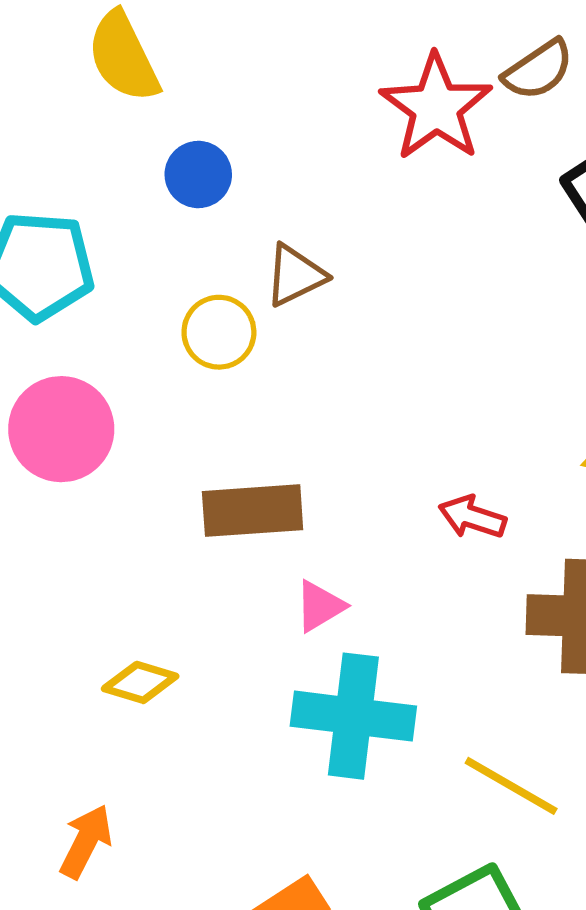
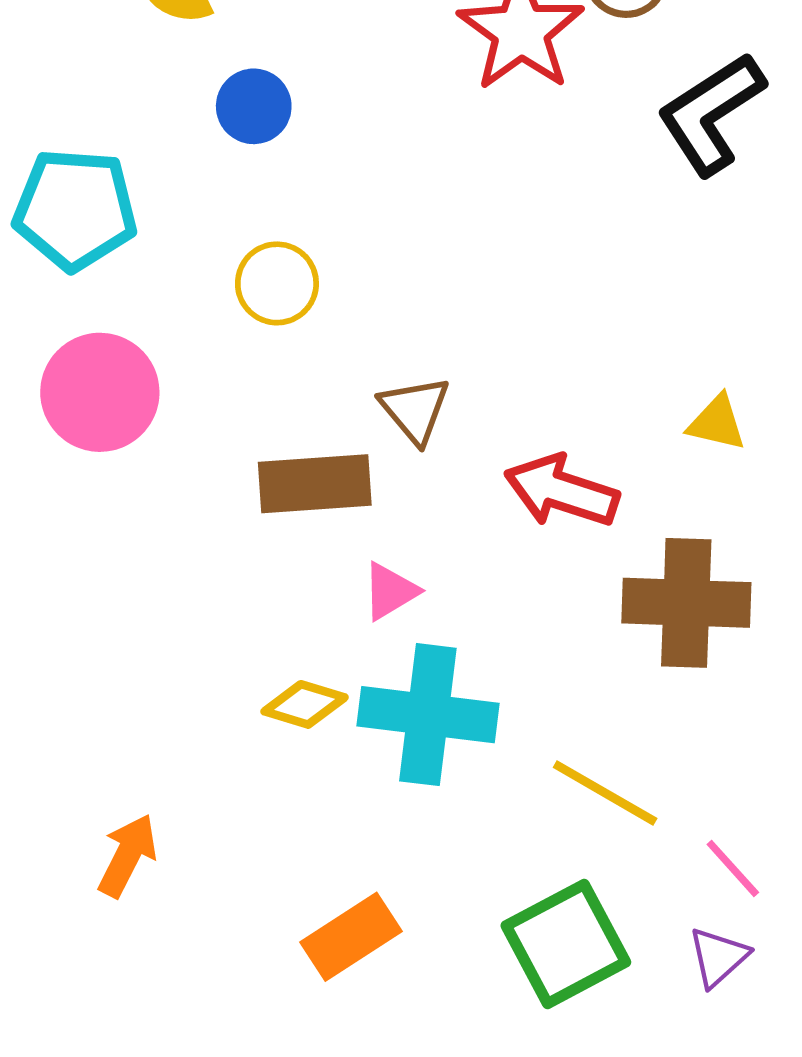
brown triangle: (295, 275) -> (415, 410), moved, turned -44
red arrow: (472, 517) -> (561, 491), size x1.5
yellow diamond: (140, 682) -> (305, 704), moved

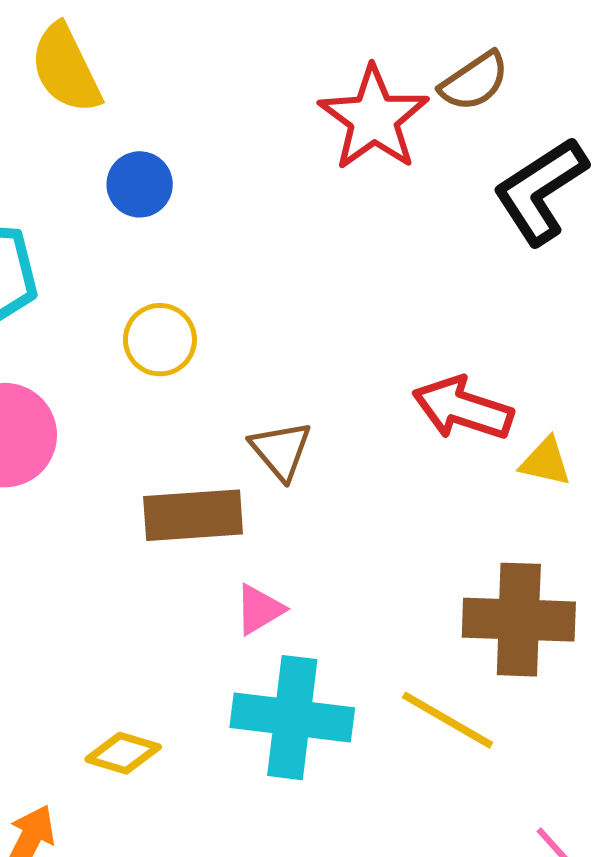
red arrow: (561, 491) -> (463, 408), moved
yellow diamond: (305, 704) -> (123, 753), moved
yellow line: (605, 793) -> (448, 720), moved

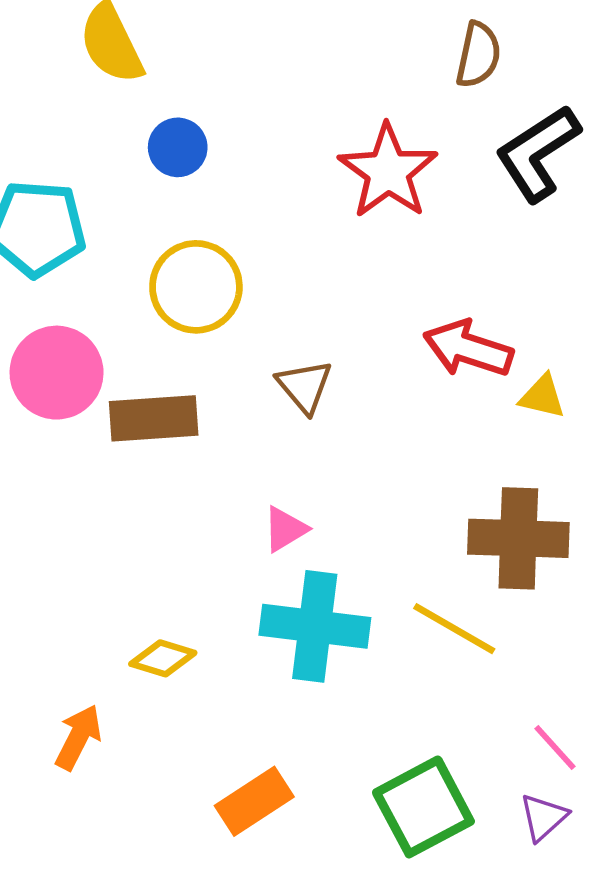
brown semicircle: (474, 81) -> (478, 55), turned -44
red star: (374, 118) -> (388, 171), moved
yellow circle: (160, 340) -> (196, 287), size x1.4
brown rectangle: (193, 515) -> (154, 418), moved

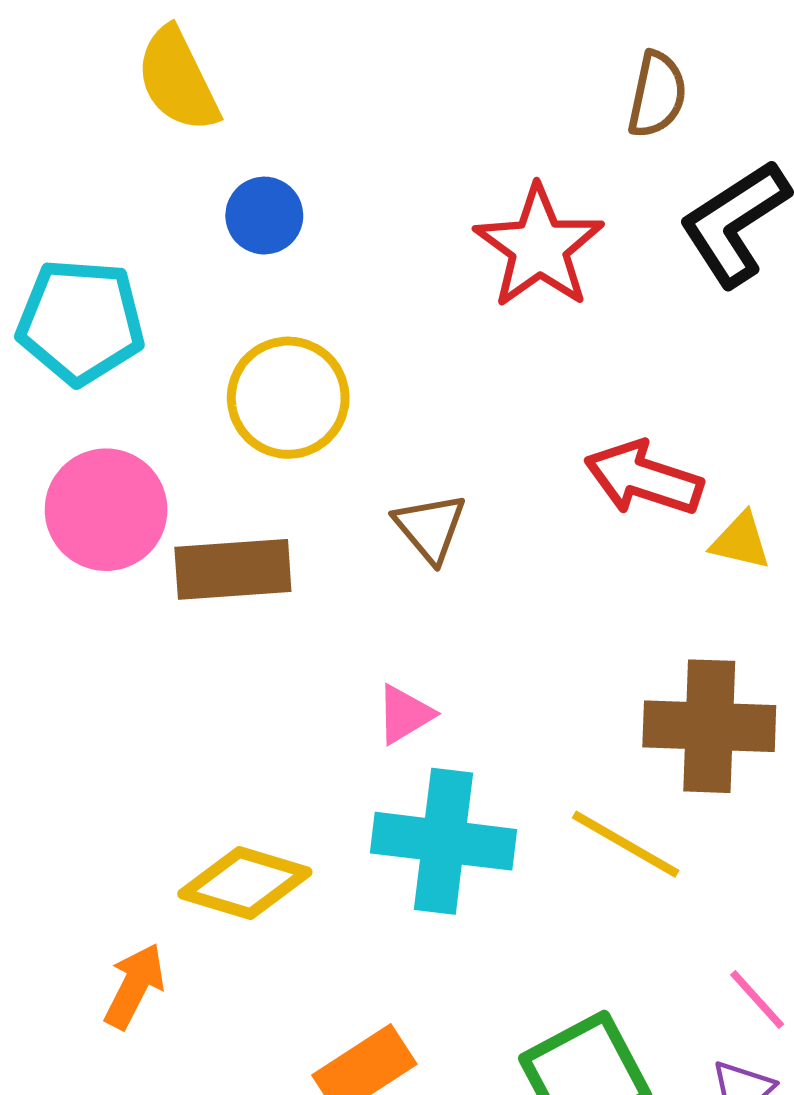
yellow diamond: (163, 658) -> (245, 883), size x1.5

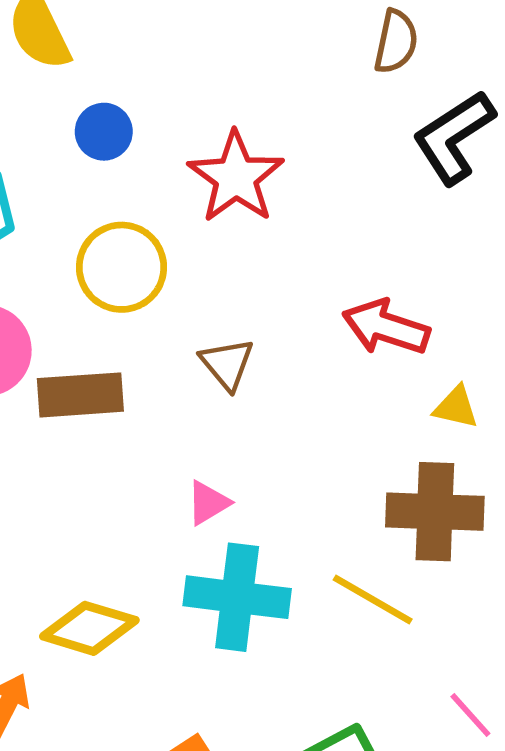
red star: (539, 247) -> (236, 177), moved
yellow triangle: (741, 541) -> (456, 407), moved

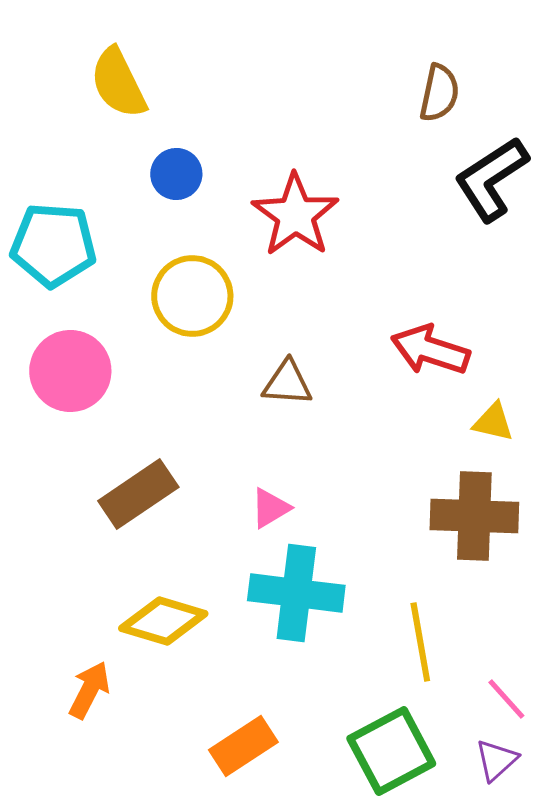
brown triangle: (227, 364) -> (287, 383), turned -46
brown rectangle: (80, 395) -> (138, 494), moved, turned -30
yellow line: (373, 599) -> (420, 642), moved, turned 50

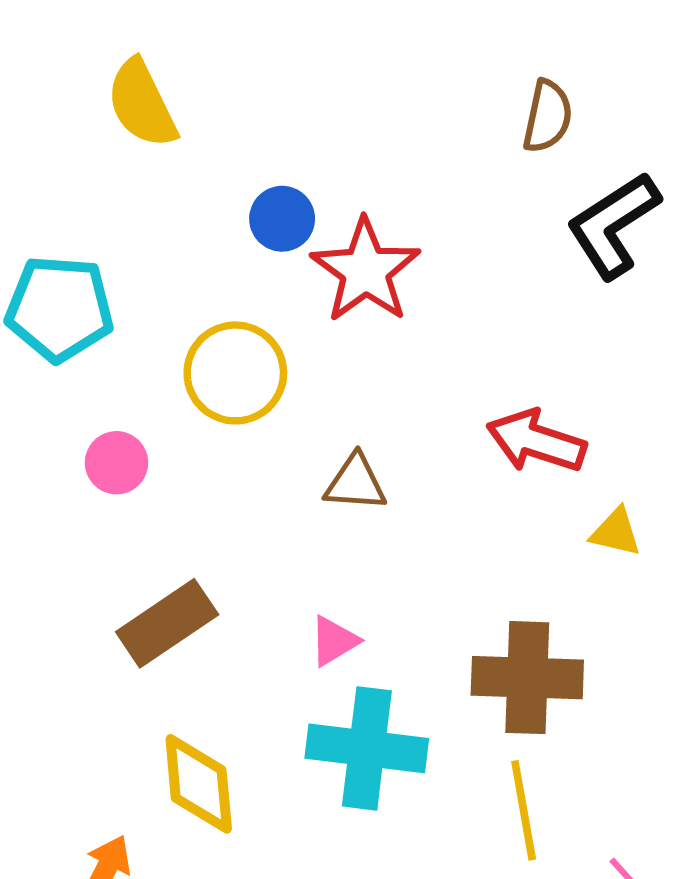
blue circle: (176, 174) -> (282, 219), moved
pink circle: (70, 371) -> (117, 463), moved, size x0.6
brown cross: (474, 516) -> (527, 678), moved
yellow diamond: (163, 621) -> (199, 784), turned 68

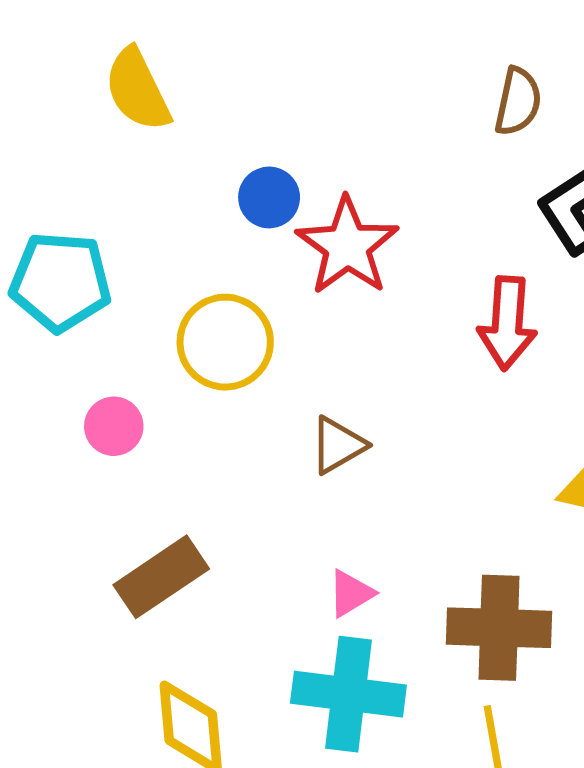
red arrow: (536, 441) -> (507, 323), moved, turned -104
brown triangle: (355, 483) -> (338, 445), turned -34
pink triangle: (334, 641) -> (351, 593), moved

